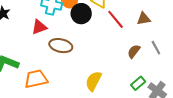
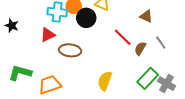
red line: (116, 19) -> (123, 37), moved
brown triangle: (144, 19) -> (146, 16), turned 40
green rectangle: (138, 83) -> (148, 78), size x1.5

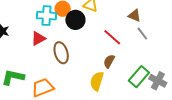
gray line: (161, 43) -> (142, 34), moved
brown semicircle: (140, 48) -> (109, 61), moved
brown ellipse: (70, 50) -> (61, 53), turned 70

